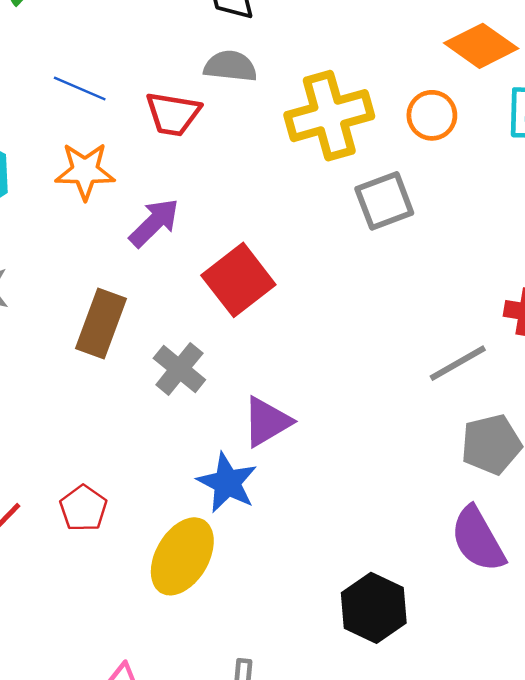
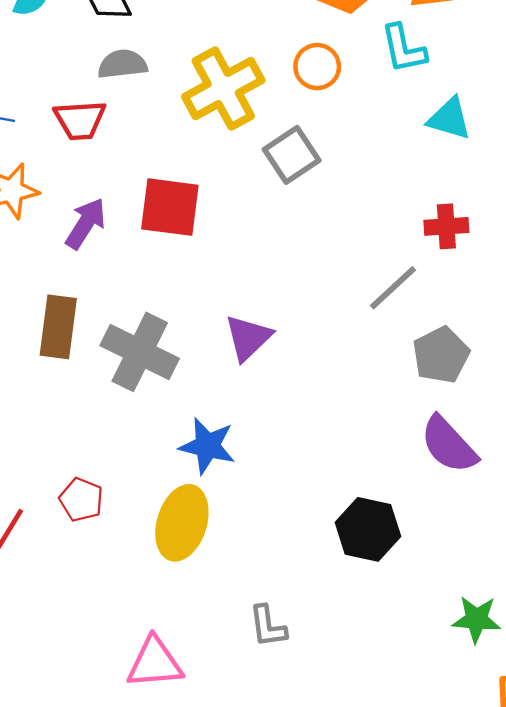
red square: (238, 280) -> (170, 207), moved, turned -32
gray cross: (179, 369) -> (140, 352), size x1.5
purple triangle: (267, 422) -> (248, 338), moved

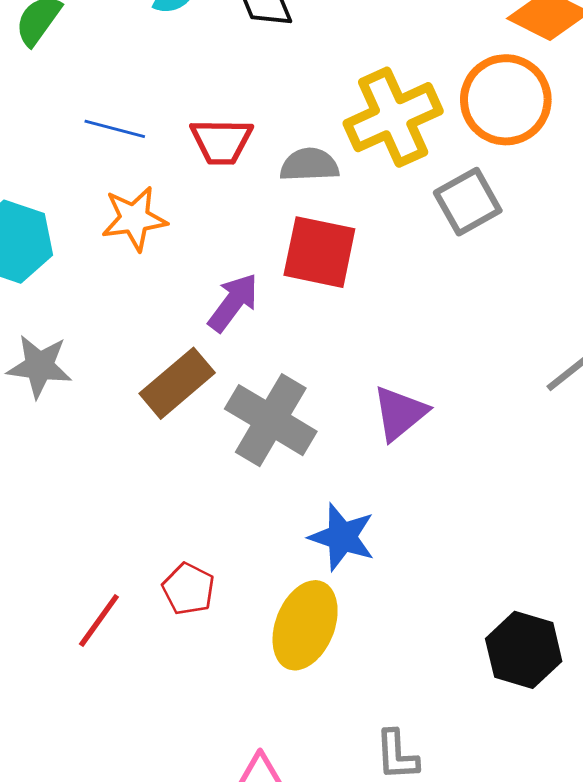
gray semicircle: (122, 64) -> (309, 165), moved
orange circle: (317, 67) -> (506, 100), size x1.6
purple arrow: (86, 223) -> (233, 303), moved
brown rectangle: (58, 327) -> (177, 383), turned 38

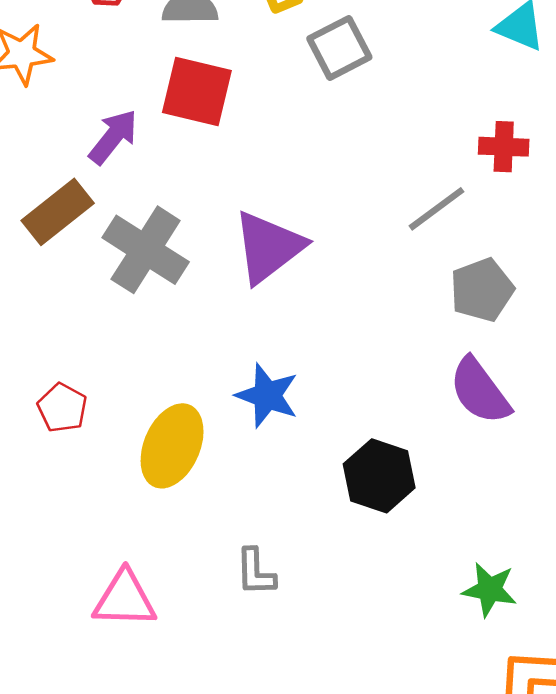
purple triangle: (400, 413) -> (269, 247), size x1.4
blue star: (342, 537) -> (267, 396), moved

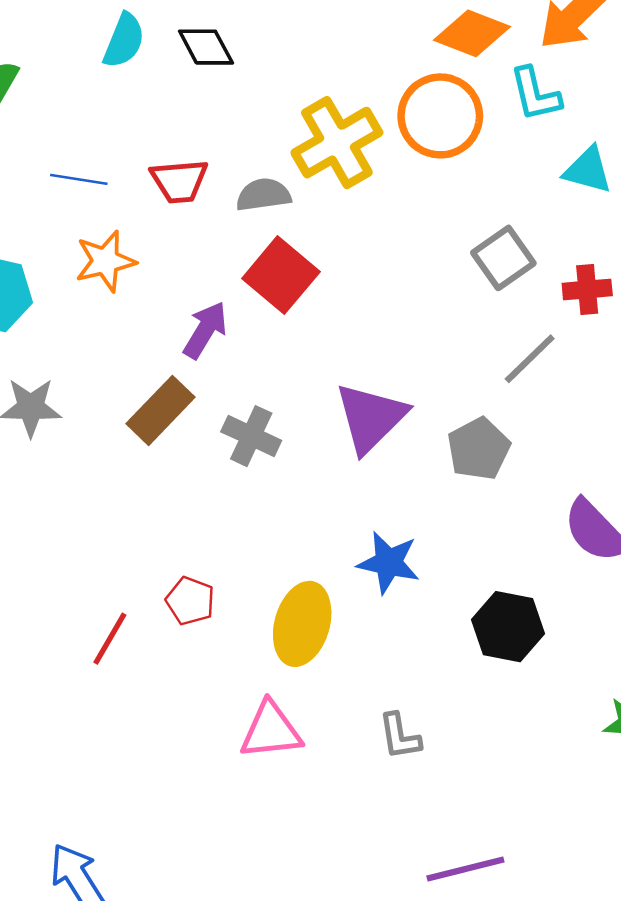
gray square: (339, 48) -> (503, 258), moved
red square: (197, 91) -> (281, 275), turned 34
gray cross: (146, 250) -> (251, 436), size x0.7
gray pentagon: (482, 290) -> (479, 449), moved
pink triangle: (125, 599) -> (271, 731), moved

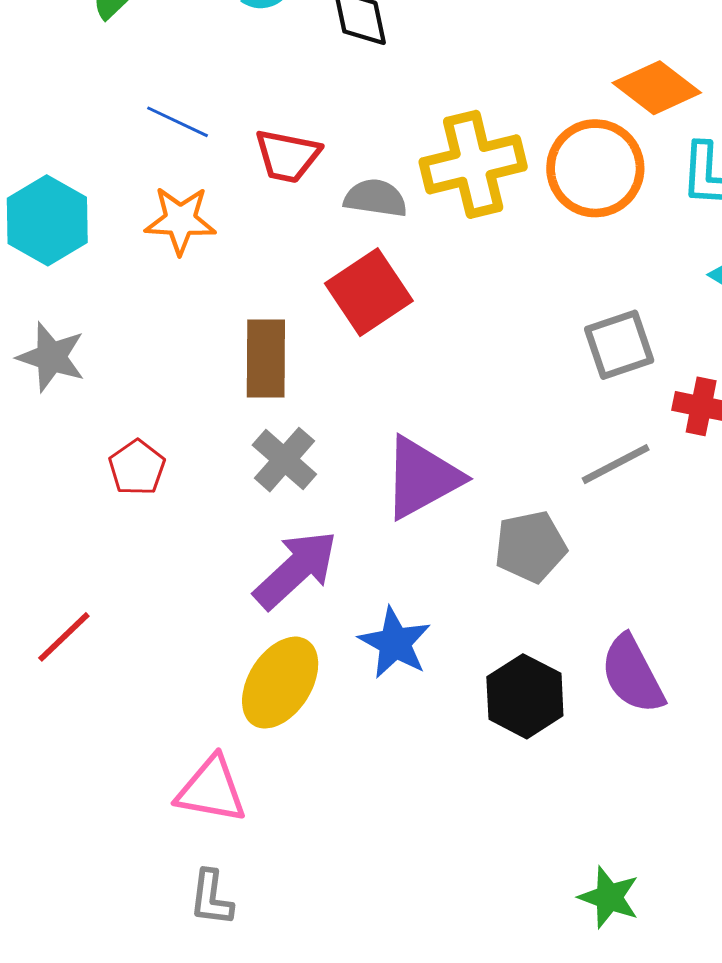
purple arrow: (205, 330) -> (296, 570), moved, size x1.4
brown rectangle: (160, 410) -> (266, 359), moved, turned -60
red pentagon: (190, 601) -> (137, 468), moved
black hexagon: (508, 627) -> (525, 696), moved
gray L-shape: (400, 736) -> (211, 898), moved

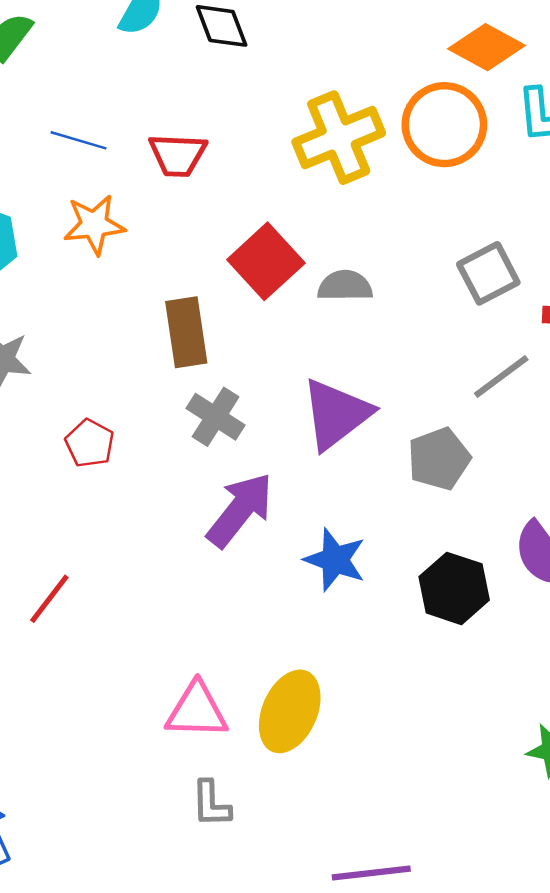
gray semicircle: (376, 198) -> (345, 286), moved
yellow ellipse: (280, 683) -> (290, 711), moved

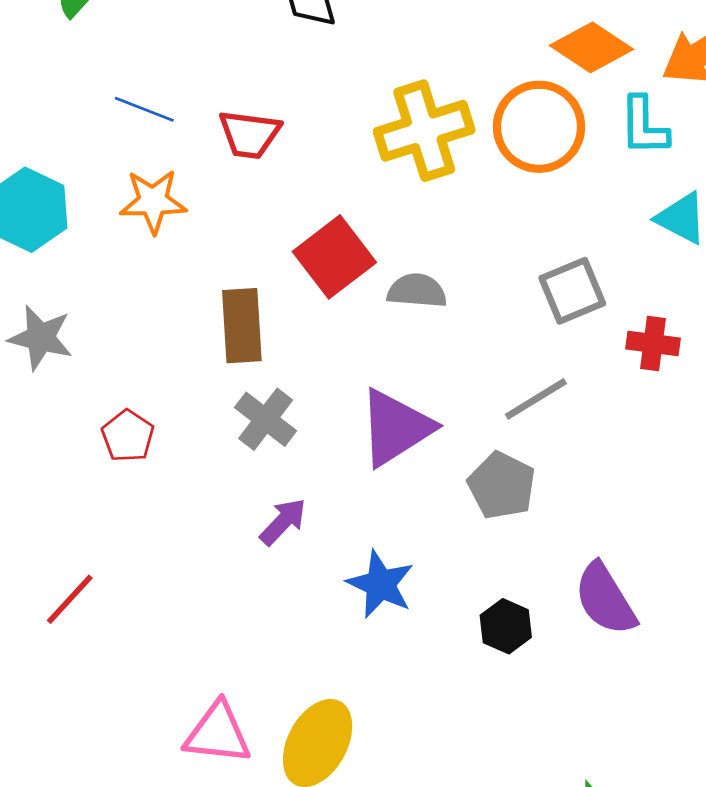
gray line: (501, 376) -> (536, 399), moved
gray pentagon: (439, 459) -> (502, 486), turned -30
purple arrow: (240, 510) -> (283, 522), size x0.6
black hexagon: (454, 588) -> (506, 626), size x0.7

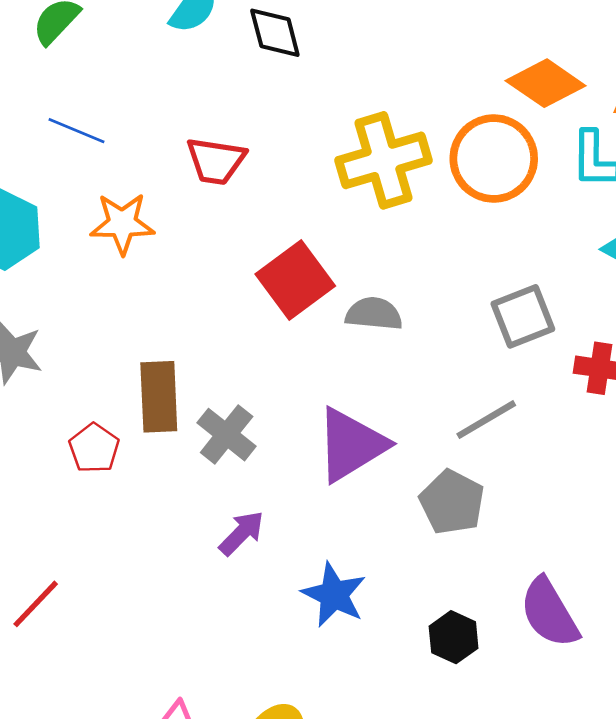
blue line: (144, 109) -> (77, 131), moved
brown rectangle: (242, 326) -> (159, 397), moved

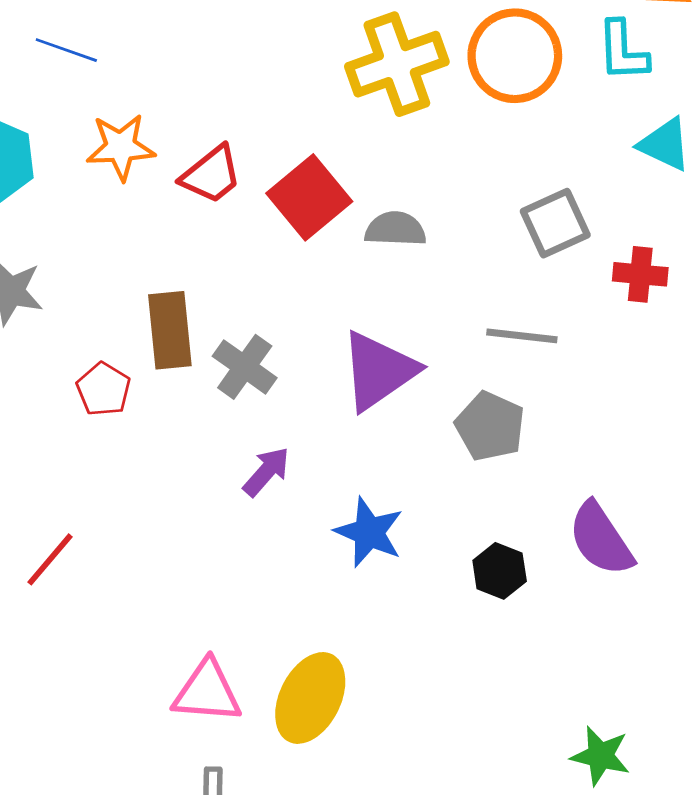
red trapezoid: (216, 161) -> (211, 175), moved, turned -44
gray line: (486, 420) -> (522, 336), turned 40

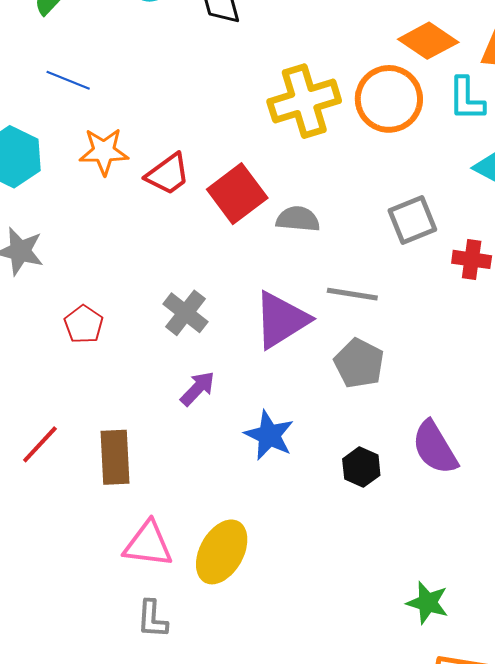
brown rectangle: (170, 330) -> (115, 457), moved
gray line: (522, 336) -> (352, 294), moved

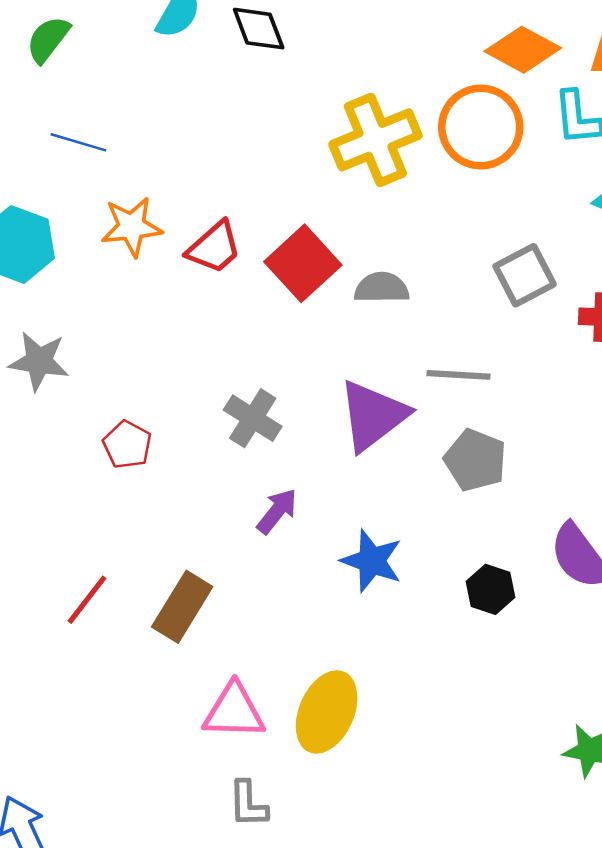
brown rectangle: (115, 457) -> (182, 607), turned 40

